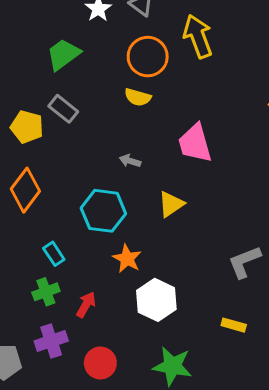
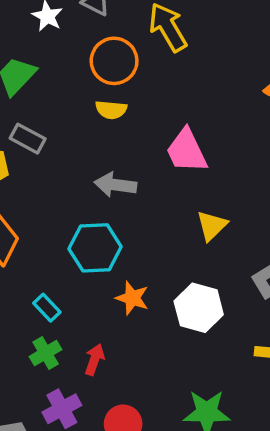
gray arrow: (130, 161) -> (115, 185), size x1.6
yellow triangle: (171, 204) -> (212, 226), moved
white hexagon: (156, 300) -> (199, 308), moved

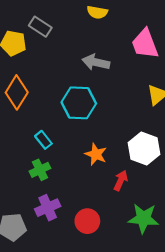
orange star: (132, 298) -> (96, 154), moved
red arrow: (95, 360) -> (121, 181), moved

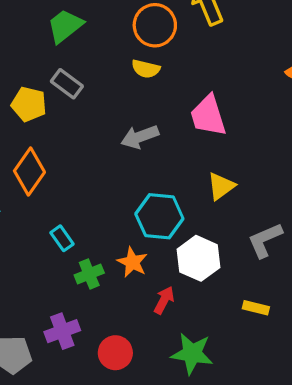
gray arrow: (96, 62) -> (140, 137), turned -36
cyan hexagon: (79, 103) -> (159, 216), moved
green cross: (40, 170) -> (89, 274), moved

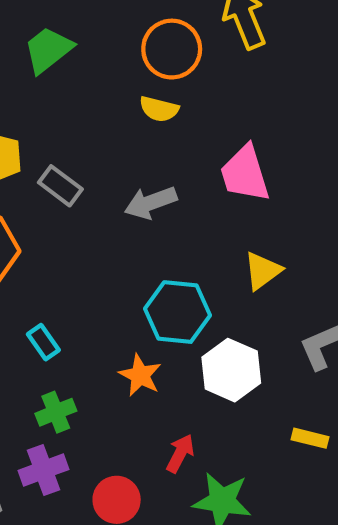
gray rectangle: (67, 84) -> (60, 186), moved
green cross: (89, 274) -> (56, 412), moved
red arrow: (164, 300) -> (180, 453), moved

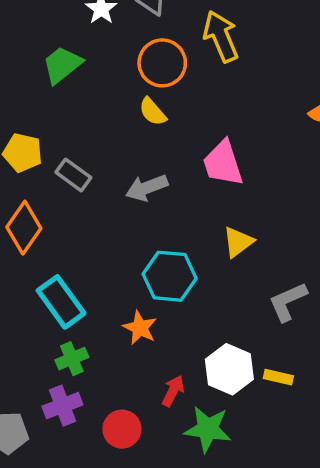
yellow semicircle: (159, 109) -> (153, 112), turned 36
cyan rectangle: (43, 342) -> (61, 302), size x1.8
white hexagon: (231, 370) -> (229, 369), moved

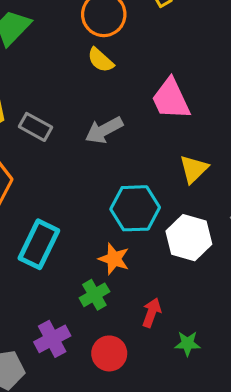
cyan rectangle: (61, 302) -> (39, 244), turned 69
green cross: (72, 359) -> (94, 295), moved
white hexagon: (229, 369) -> (189, 238), moved
green star: (208, 429) -> (187, 344), size x0.6

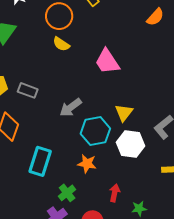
gray arrow: (104, 130) -> (71, 107), moved
yellow triangle: (194, 169) -> (124, 113), moved
green cross: (94, 295) -> (67, 193), moved

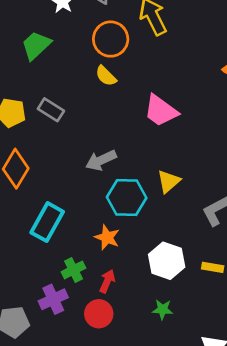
pink trapezoid: (107, 62) -> (161, 111), turned -32
gray rectangle: (28, 90) -> (51, 110), moved
white hexagon: (131, 144) -> (167, 261), moved
red arrow: (115, 193) -> (107, 281), moved

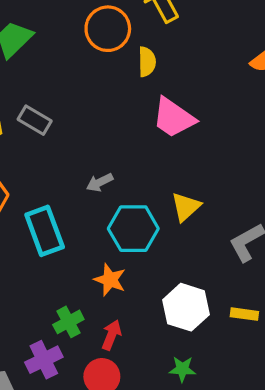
yellow semicircle: (106, 76) -> (147, 62), moved, turned -135
gray arrow: (101, 160) -> (100, 182), size x0.7
cyan rectangle: (47, 222) -> (45, 231), moved, turned -48

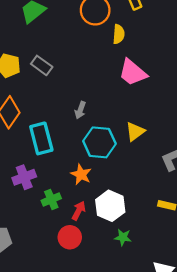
gray arrow: (100, 182) -> (80, 110), turned -49
white hexagon: (186, 307) -> (110, 206), moved
purple cross: (44, 360) -> (24, 177), moved

